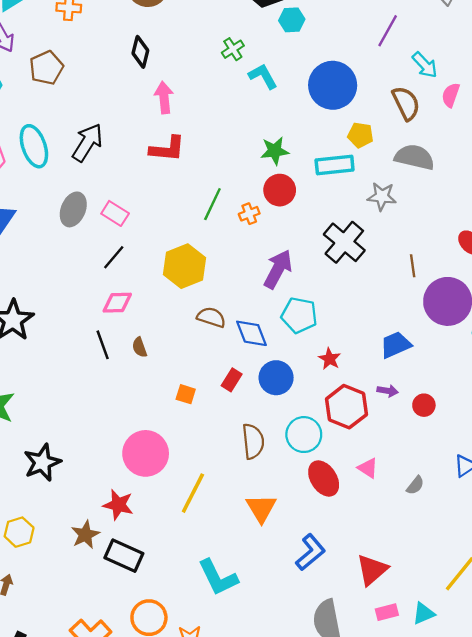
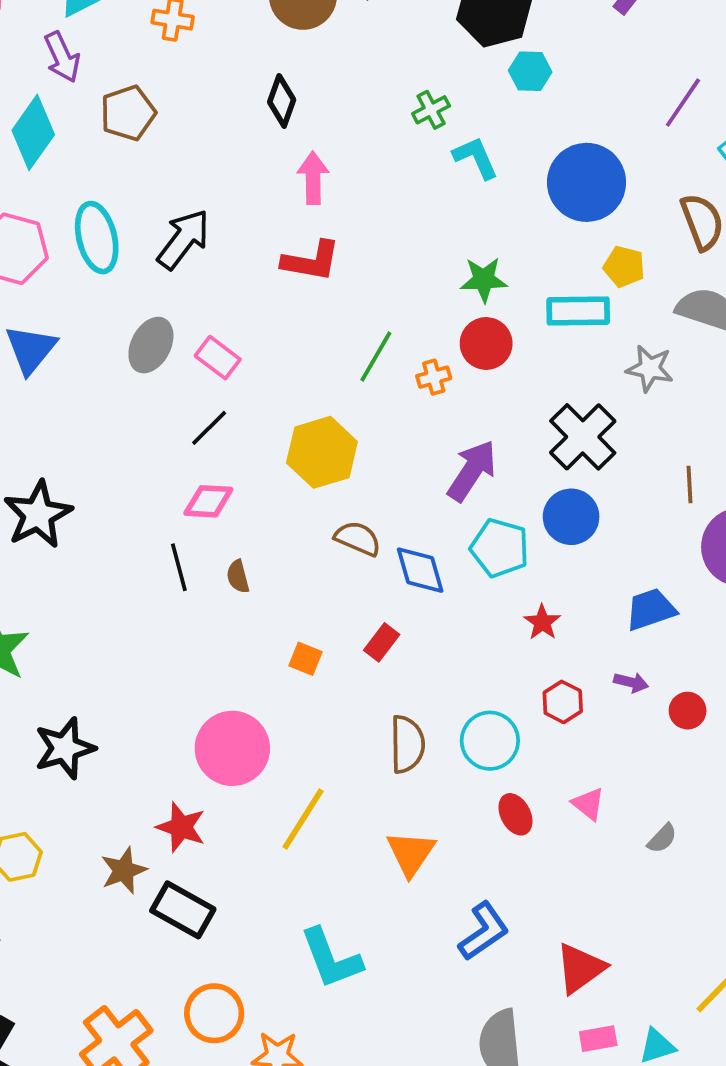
blue circle: (276, 378) -> (571, 517), moved
red hexagon: (346, 407) -> (563, 702), size x0.6
red ellipse: (324, 478) -> (515, 814), size x0.7

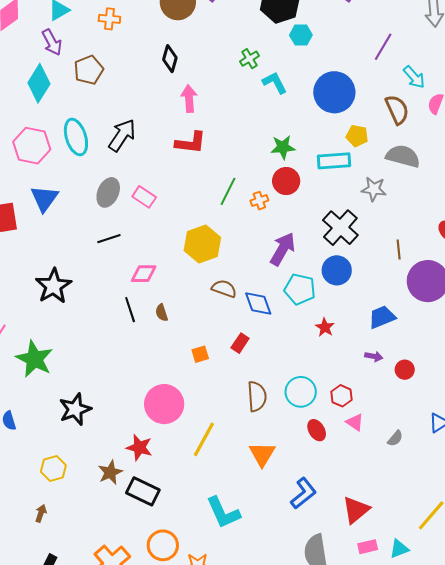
black line: (209, 428) -> (109, 239), moved, turned 30
orange square: (306, 659) -> (200, 354), turned -36
red hexagon: (563, 702) -> (341, 396), moved

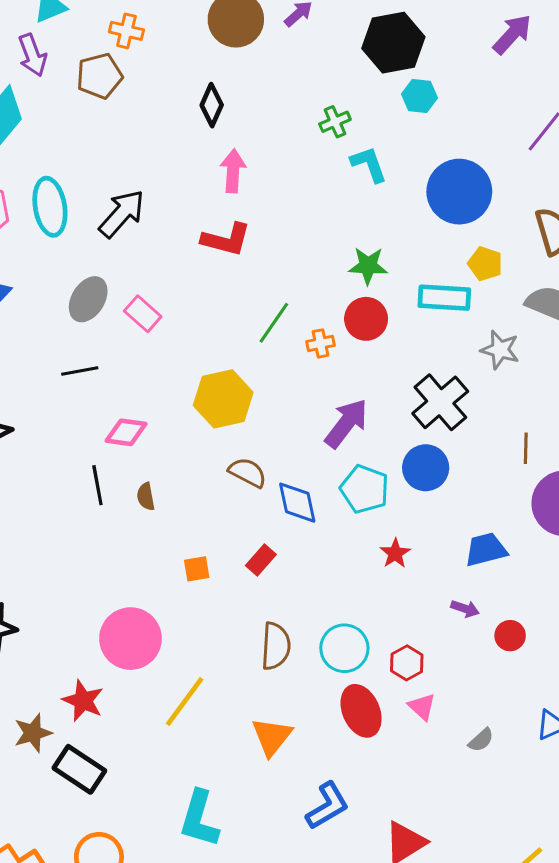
brown pentagon: (89, 70) -> (99, 76), moved
red ellipse: (317, 430) -> (361, 711), size x1.5
cyan L-shape: (223, 513) -> (199, 819), turned 33

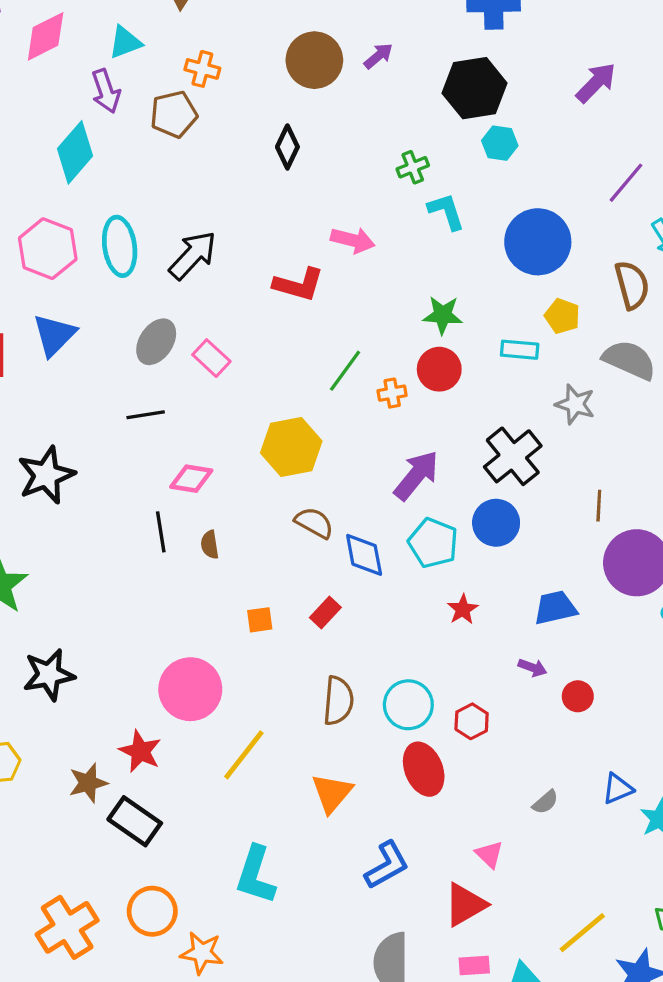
pink arrow: (233, 171) -> (353, 240), moved, turned 99
cyan rectangle: (444, 298) -> (520, 350), size x0.7
pink triangle: (422, 707) -> (489, 854), moved

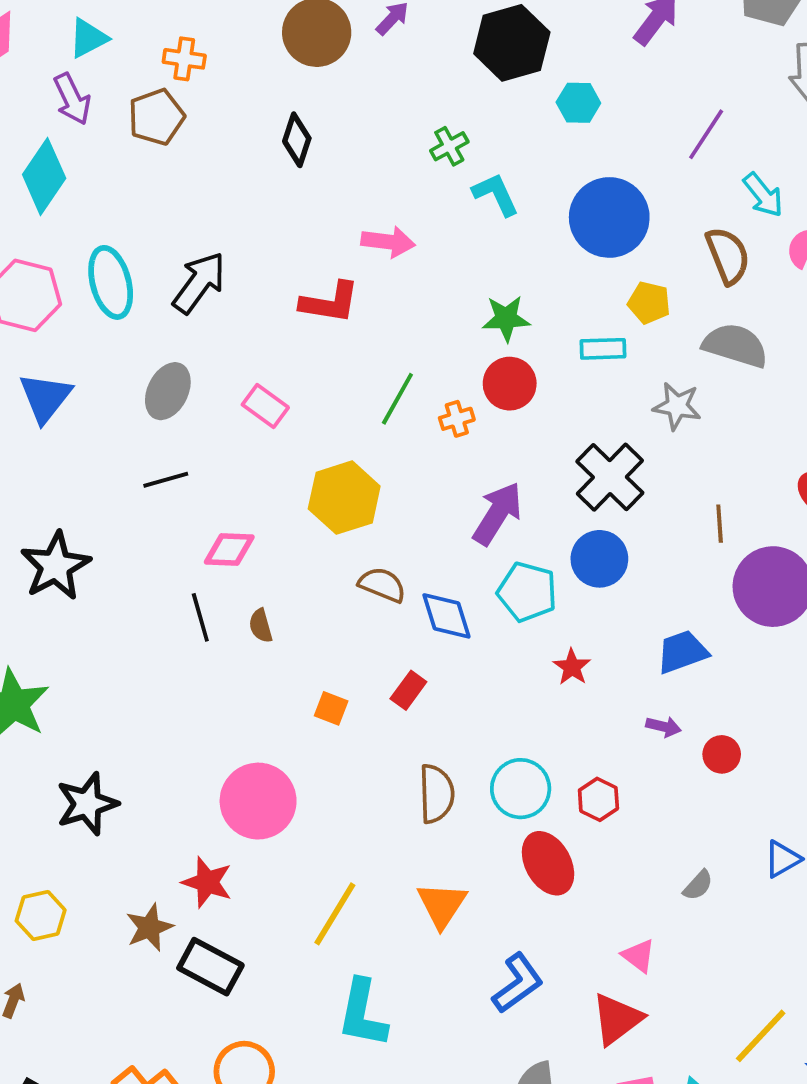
cyan hexagon: (500, 143) -> (578, 103), moved
pink rectangle: (211, 358) -> (265, 406), moved
orange square: (260, 620) -> (331, 708), turned 36
yellow line: (244, 755) -> (335, 914), moved

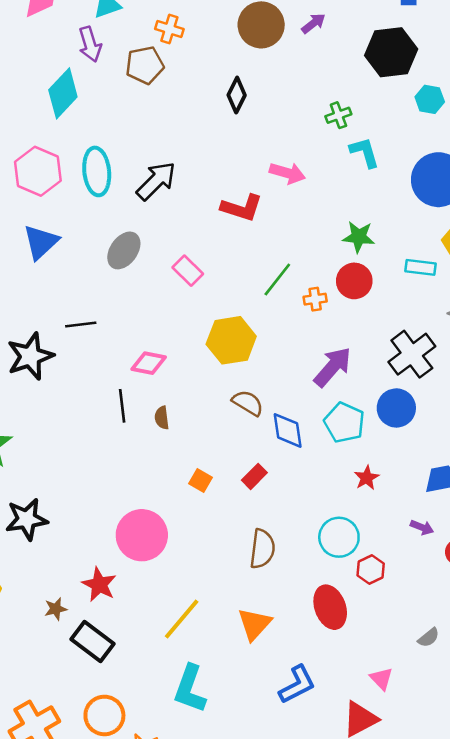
black line: (166, 480) -> (81, 325), moved
cyan circle: (521, 789) -> (339, 537), moved
brown star: (149, 928) -> (56, 609), size x0.7

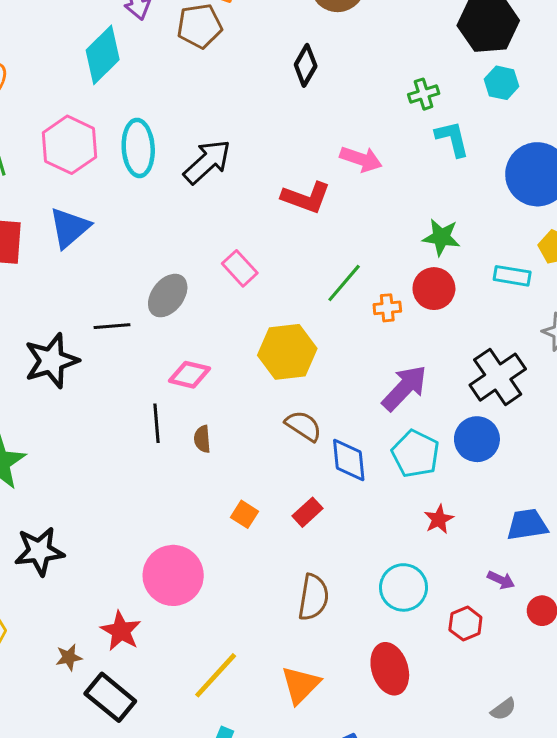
cyan hexagon: (430, 99) -> (502, 83), moved
gray ellipse: (124, 250) -> (168, 296), moved
red hexagon: (371, 569) -> (465, 624), moved

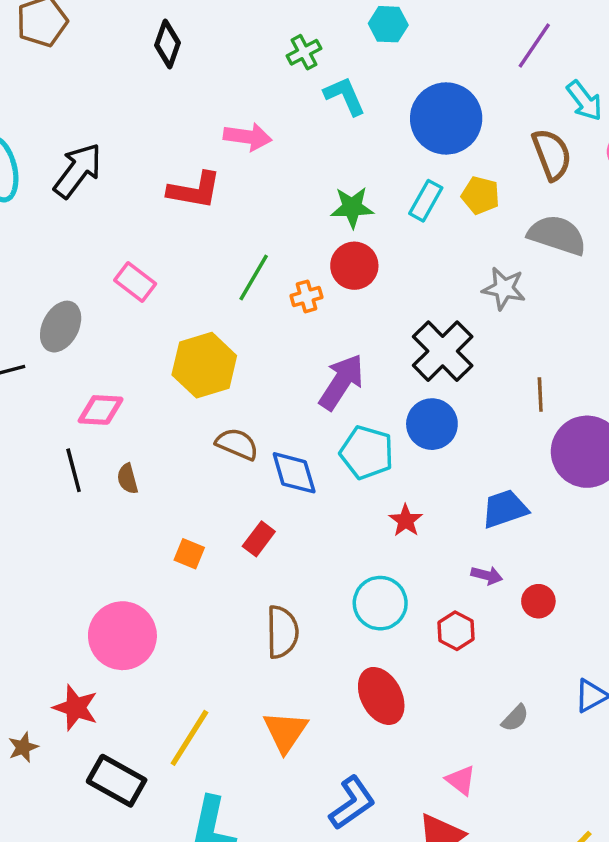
cyan rectangle: (512, 276) -> (426, 201), moved, turned -60
black rectangle: (110, 697) -> (117, 781), moved

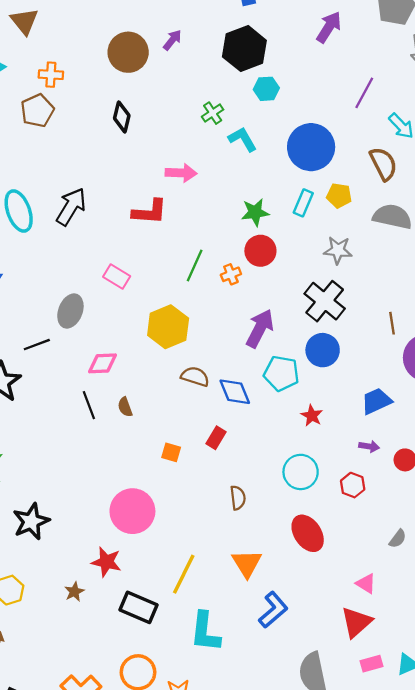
gray star: (504, 288) -> (338, 250), moved
brown semicircle: (282, 632) -> (238, 498), size x0.7
blue L-shape: (352, 803) -> (273, 610), moved

